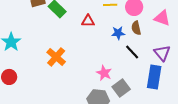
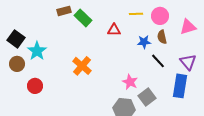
pink triangle: (162, 18) -> (188, 27), turned -36

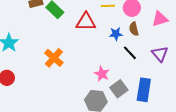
red triangle: (114, 30) -> (86, 22), size x1.5
blue rectangle: (180, 86) -> (144, 90), moved

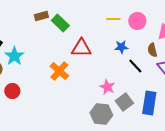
red triangle: (86, 22) -> (81, 48), moved
brown semicircle: (134, 29) -> (152, 50), moved

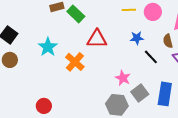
cyan star: (14, 56) -> (48, 47), moved
red circle: (12, 91) -> (44, 106), moved

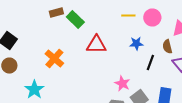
cyan star: (48, 47) -> (34, 90), moved
black line: (151, 57) -> (150, 62), turned 63
orange cross: (75, 62) -> (54, 58), moved

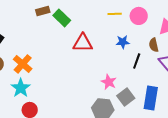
orange cross: (54, 58) -> (23, 64), moved

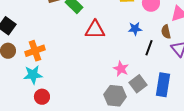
orange cross: (23, 64) -> (35, 51), turned 30
cyan star: (21, 88) -> (33, 75), turned 30

